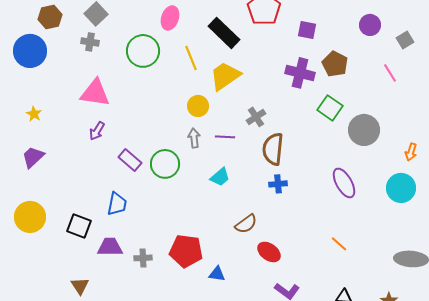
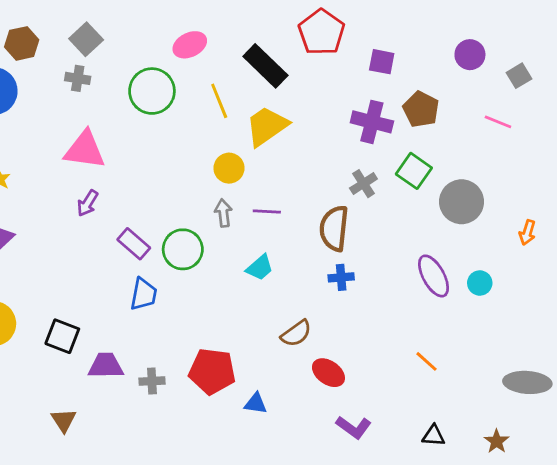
pink ellipse: (170, 18) -> (190, 45), turned 45
pink line: (390, 73) -> (498, 122), turned -36
gray cross: (256, 117) -> (363, 184), moved
cyan circle: (401, 188) -> (480, 283), moved, size x0.6
blue trapezoid: (117, 204) -> (144, 294), moved

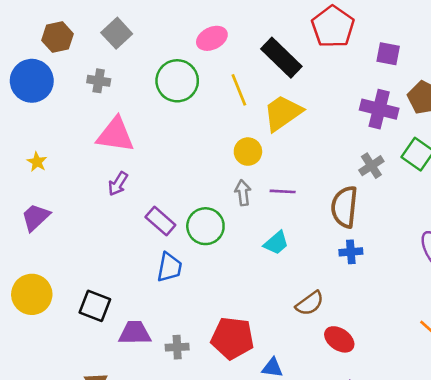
gray cross: (78, 78) -> (99, 81), moved

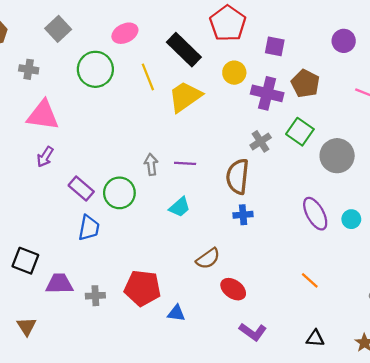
gray square: (117, 33) -> (58, 29), moved
yellow circle: (248, 152) -> (234, 73), moved

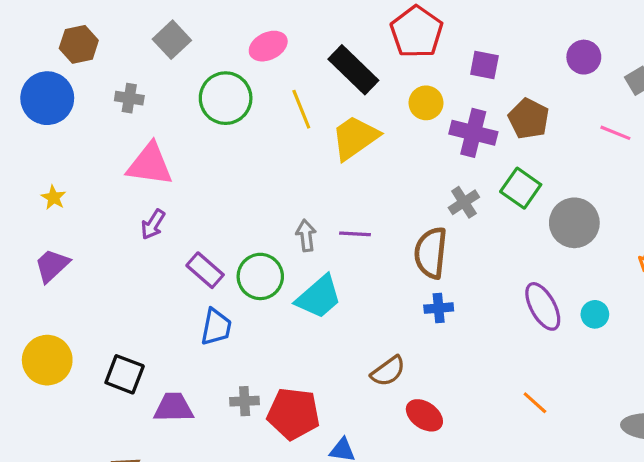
cyan trapezoid: (180, 207) -> (319, 297), moved, size x1.5
gray cross: (95, 296) -> (245, 401), moved

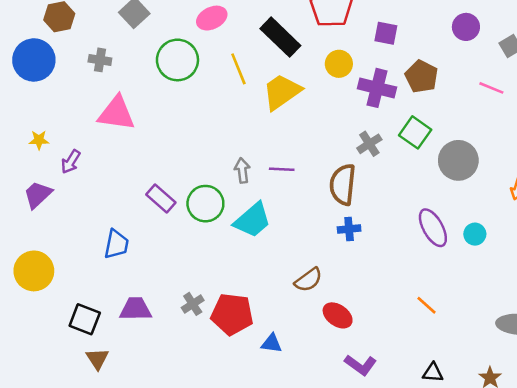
yellow star: (54, 198) -> (39, 140), turned -30
purple arrow: (153, 224) -> (71, 162), moved
blue trapezoid: (216, 327) -> (116, 244), moved
black square: (125, 374) -> (85, 319), moved
gray cross: (245, 401) -> (193, 304), turned -30

